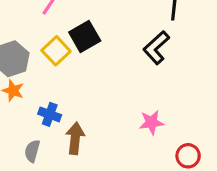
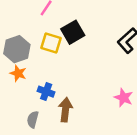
yellow square: (56, 51) -> (51, 43), turned -30
pink star: (151, 122) -> (124, 98), turned 30

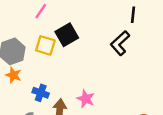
pink star: (124, 98) -> (86, 99), moved

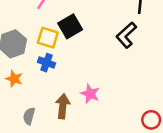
orange star: (13, 75) -> (14, 79), moved
blue cross: (41, 93) -> (47, 63), moved

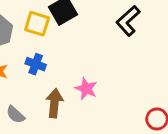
blue cross: (47, 63) -> (36, 64), moved
gray semicircle: (29, 116) -> (15, 115), turned -63

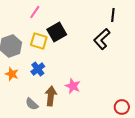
blue cross: (36, 64) -> (38, 69), turned 32
gray semicircle: (15, 115) -> (32, 104), moved

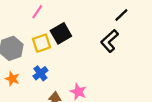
black line: (113, 15) -> (121, 15), turned 40
yellow square: (39, 41) -> (41, 43), turned -36

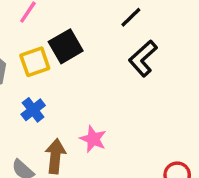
black line: (121, 15) -> (131, 17), moved

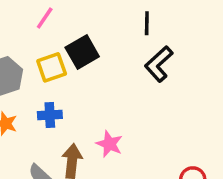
black line: (131, 17) -> (147, 23), turned -45
blue cross: (33, 110) -> (50, 115), turned 35

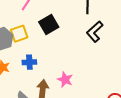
yellow square: (52, 67) -> (19, 34), moved

